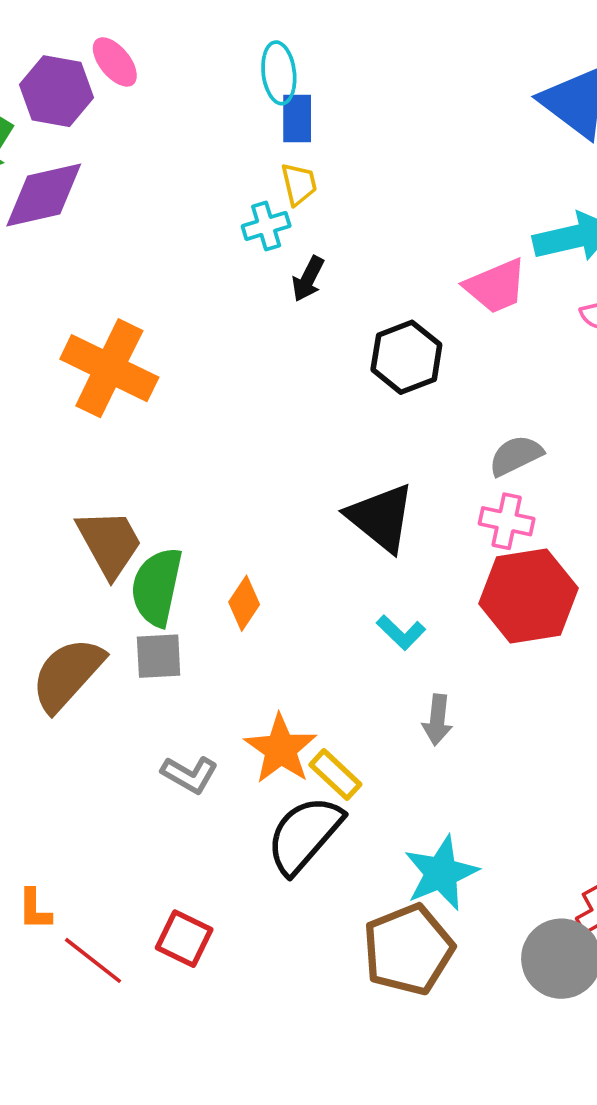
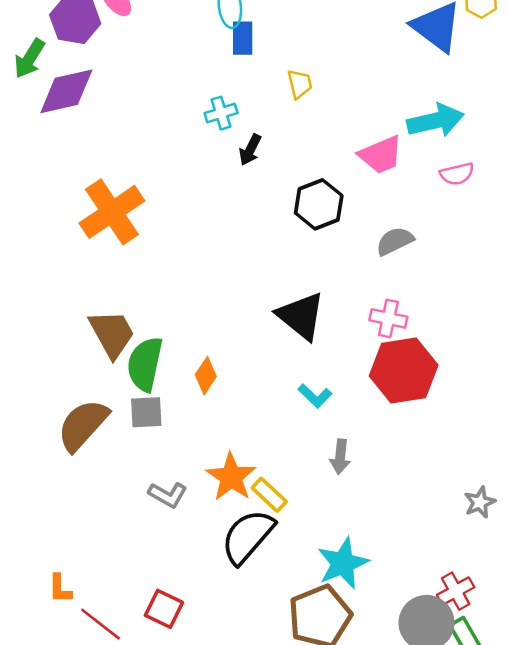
yellow trapezoid: (299, 184) -> (300, 84), moved
orange cross: (109, 368) -> (112, 212), turned 30
gray semicircle: (516, 456) -> (395, 241), moved

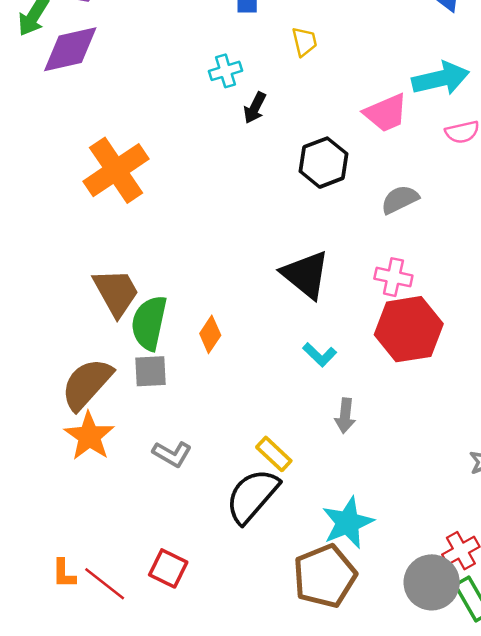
orange star: (231, 477) -> (89, 436), moved
orange L-shape: (60, 589) -> (64, 574), moved

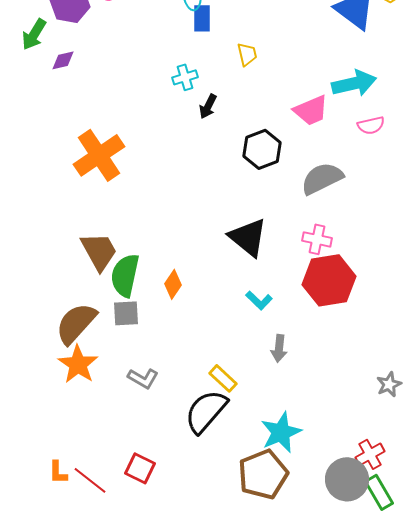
purple diamond: (70, 49) -> (63, 60), size x0.5
gray semicircle: (400, 199) -> (322, 178), size x1.4

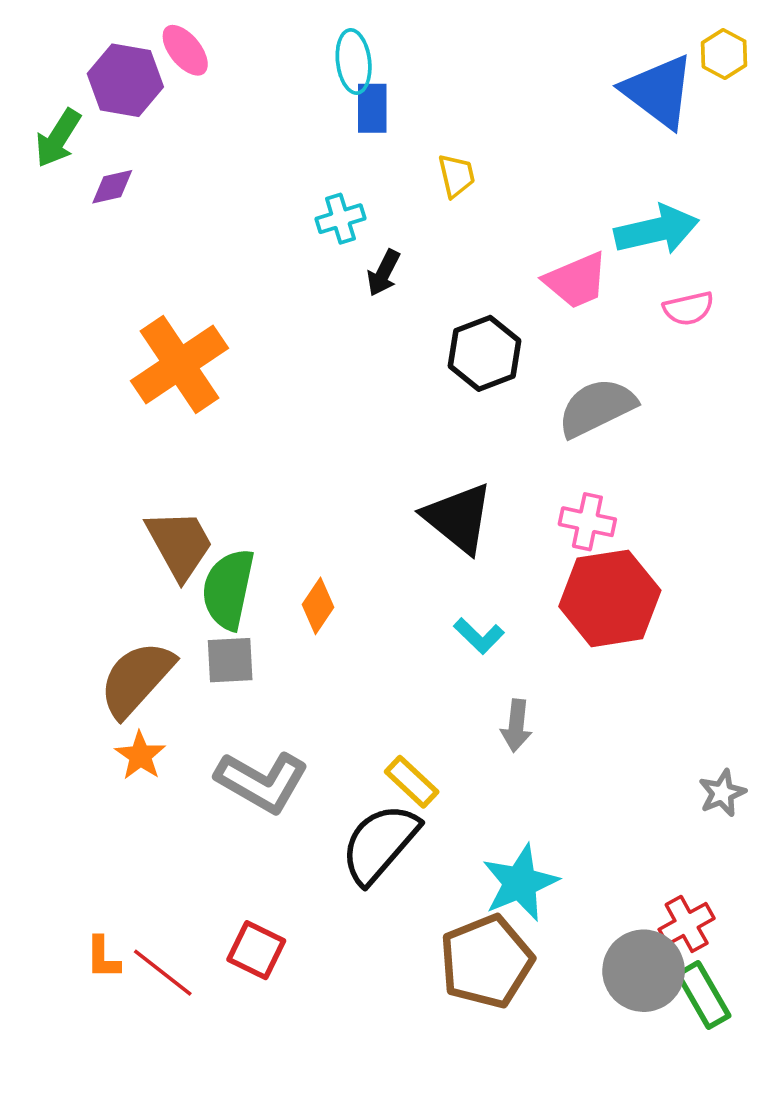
orange star: (78, 364) -> (140, 756), size x0.7
gray L-shape: (143, 378) -> (262, 782), size x1.6

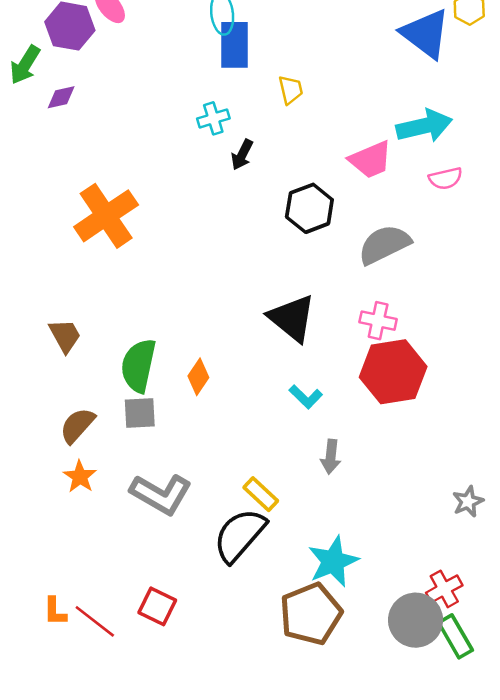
blue rectangle: (372, 108) -> (235, 45), size x1.4
brown trapezoid: (180, 544) -> (65, 336), moved, size x0.7
brown semicircle: (137, 679) -> (77, 425), size x0.7

